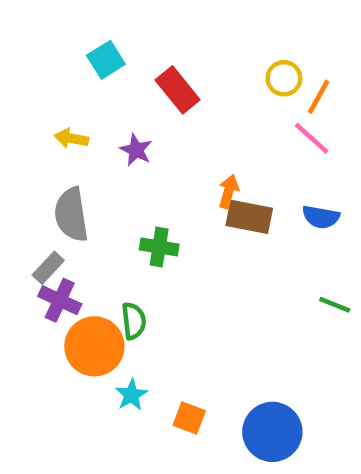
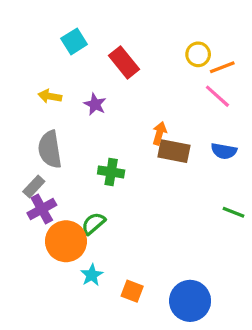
orange line: (319, 97) -> (222, 67), turned 40
purple cross: (60, 300) -> (42, 209), turned 36
green semicircle: (134, 321) -> (93, 224), turned -125

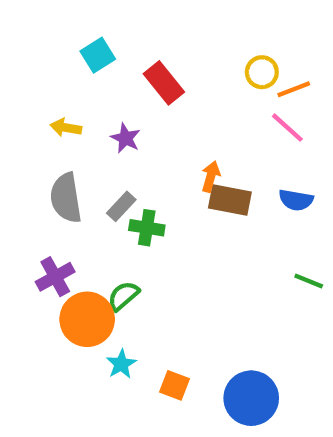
gray rectangle: (34, 186) -> (121, 206), moved

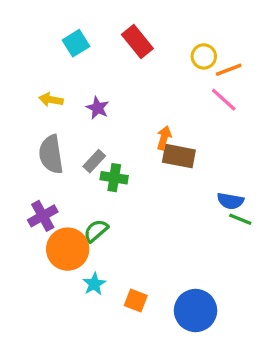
red rectangle: (164, 83) -> (137, 42), moved
blue semicircle: (296, 200) -> (230, 201), moved

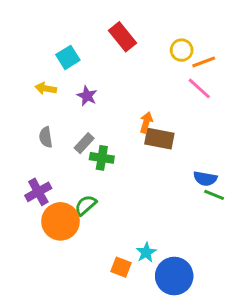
cyan square: (76, 43) -> (68, 57), moved
gray semicircle: (51, 154) -> (46, 137), size x0.6
cyan star: (94, 284) -> (146, 252), moved

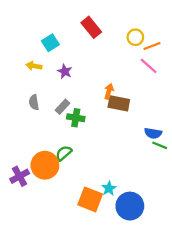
purple cross: (38, 192) -> (20, 176), moved
orange square: (121, 267) -> (90, 199), size x1.6

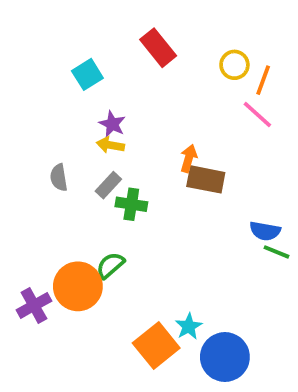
orange line: (152, 46) -> (263, 80), turned -49
yellow arrow: (34, 66) -> (110, 145), moved
orange square: (90, 199) -> (156, 346), turned 30

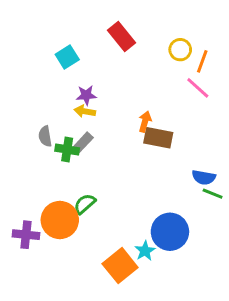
purple star: (112, 124) -> (86, 95), turned -30
green cross: (131, 204) -> (67, 150), moved
purple cross: (34, 305) -> (26, 235), turned 35
blue circle: (225, 357) -> (170, 232), moved

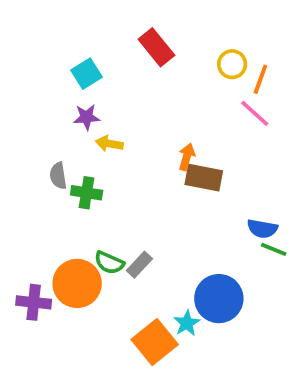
purple star: (86, 95) -> (87, 117), moved
gray rectangle: (83, 142) -> (139, 265), moved
green semicircle: (85, 204) -> (109, 263), turned -115

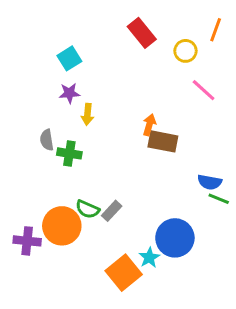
red rectangle: (156, 47) -> (142, 33), moved
orange line: (260, 79) -> (216, 30), moved
yellow arrow: (109, 144) -> (87, 114), turned -95

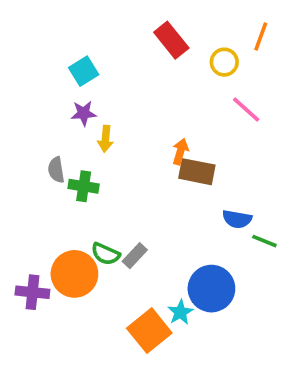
blue semicircle: (210, 182) -> (237, 219), moved

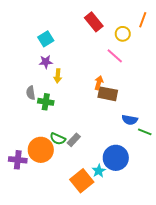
pink line: (246, 110) -> (115, 56), moved

